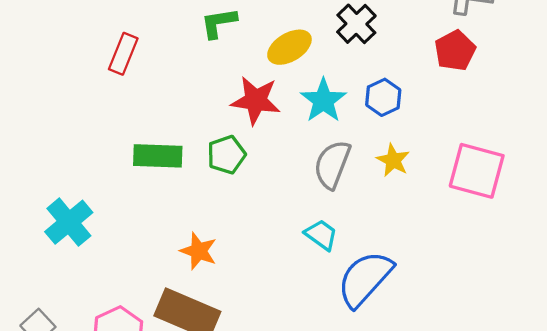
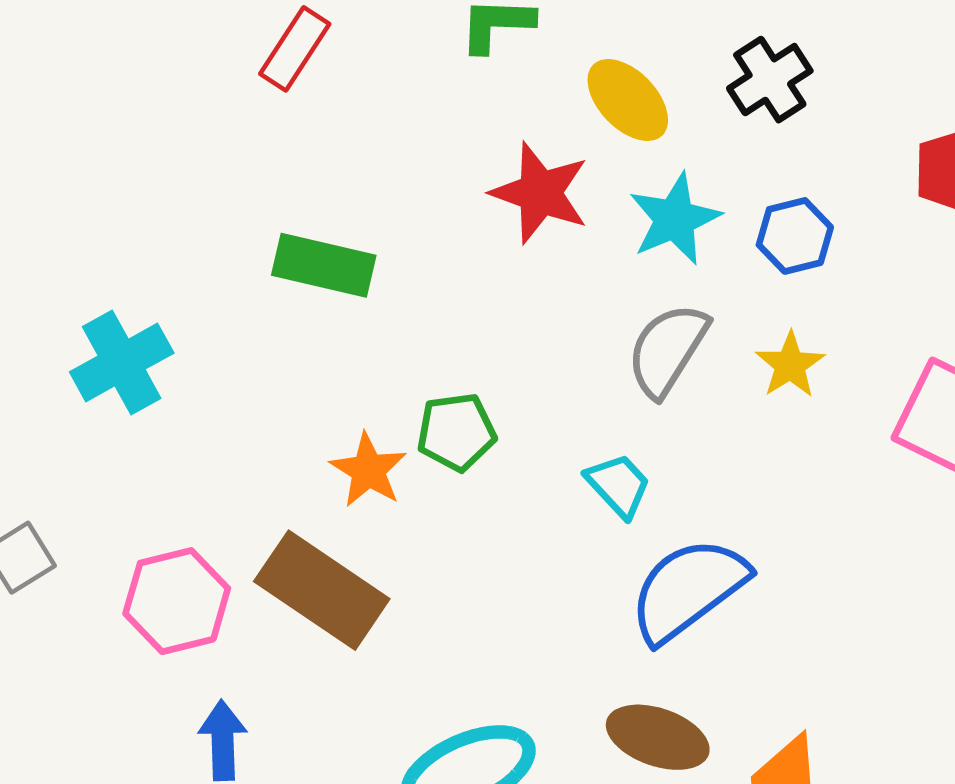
yellow ellipse: (289, 47) -> (628, 100), turned 66
green pentagon: (226, 155) -> (456, 432), moved

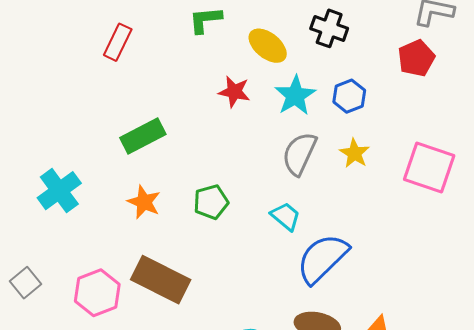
black cross: (770, 80) -> (329, 28), turned -30
red star: (540, 193) -> (234, 92), size x0.7
green rectangle: (324, 265) -> (143, 136), turned -33
orange star: (368, 470) -> (144, 202), moved

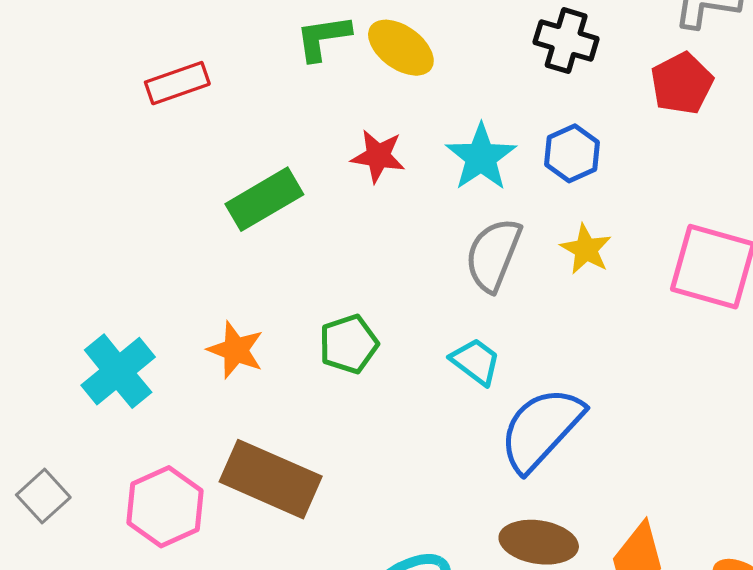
black cross: (329, 28) -> (566, 41), moved
red rectangle: (118, 42) -> (177, 83), turned 48
yellow ellipse: (268, 46) -> (401, 48), moved
green rectangle: (143, 136) -> (264, 199), moved
cyan cross: (59, 191) -> (118, 371), moved

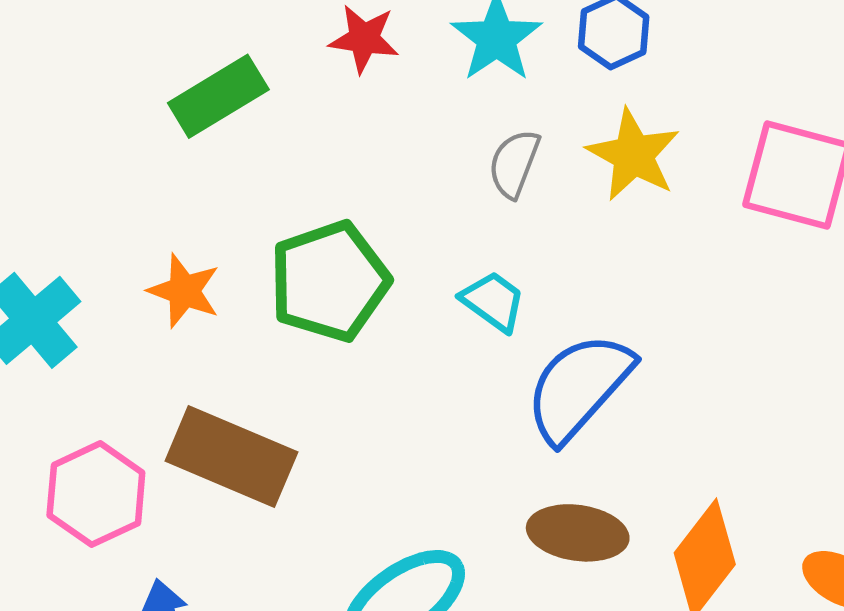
yellow star: (586, 249) -> (633, 155), size x1.4
gray semicircle: (493, 255) -> (514, 164), size x0.7
green pentagon: (349, 344) -> (329, 281), size x1.6

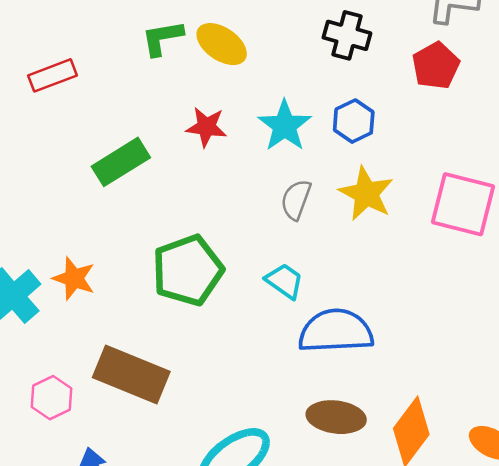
orange star: (184, 291) -> (74, 278), moved
blue semicircle: (579, 387) -> (336, 331), turned 46
pink hexagon: (96, 494) -> (52, 398), size x0.7

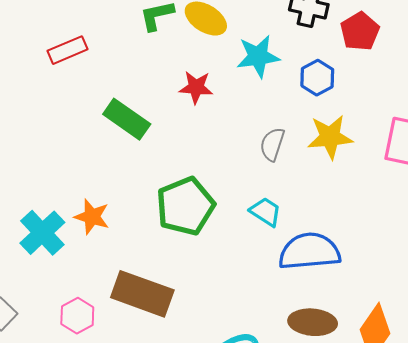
red pentagon: (436, 66) -> (360, 31), moved
cyan star: (285, 126) -> (258, 56), moved, turned 30
green rectangle: (121, 162) -> (127, 119), turned 69
yellow star: (366, 194) -> (330, 137), turned -30

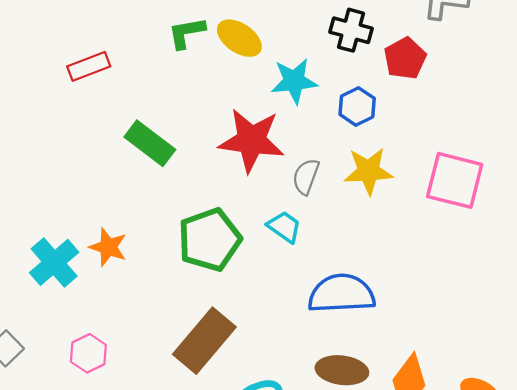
red star: (196, 87) -> (251, 140), moved, size x1.8
cyan trapezoid: (266, 212) -> (284, 227), moved
brown rectangle: (142, 294) -> (204, 341), moved, turned -72

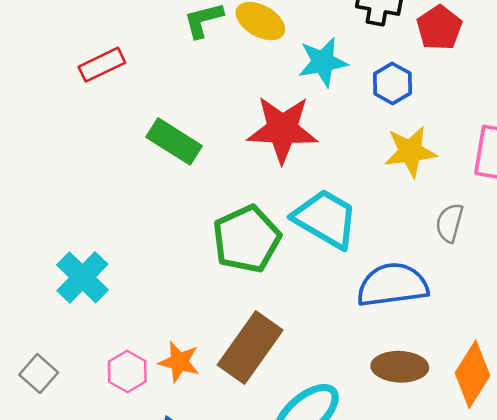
gray semicircle: (306, 177) -> (450, 223), moved
cyan trapezoid: (284, 227) -> (325, 219), size x1.8
orange star: (108, 247) -> (179, 362), moved

